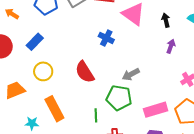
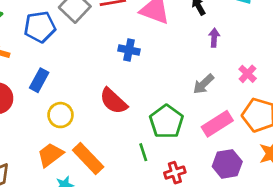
gray arrow: (131, 74) -> (203, 84), moved
orange trapezoid: (15, 90) -> (50, 155), moved
green pentagon: (119, 98) -> (166, 122), turned -30

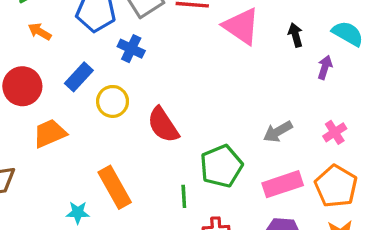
purple arrow: (214, 38) -> (325, 67), moved
blue cross: (129, 50) -> (131, 49), moved
yellow circle: (60, 115) -> (113, 101), moved
orange trapezoid: (50, 155) -> (50, 133), moved

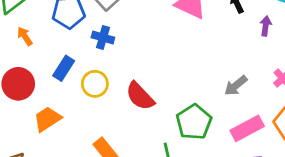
orange arrow: (40, 32) -> (25, 36), turned 36

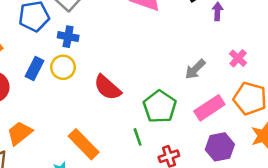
yellow circle: (95, 84) -> (63, 67), moved
orange trapezoid: (47, 119) -> (20, 133), moved

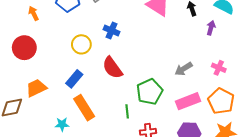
blue cross: (68, 37) -> (112, 31), moved
pink cross: (238, 58) -> (219, 68), turned -32
blue rectangle: (34, 68) -> (74, 79), moved

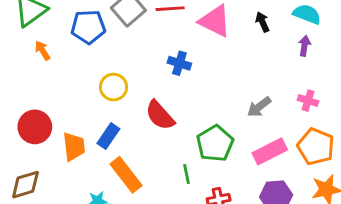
purple arrow: (211, 28) -> (304, 46), moved
blue cross: (112, 31) -> (179, 63), moved
red circle: (24, 48) -> (35, 127), moved
orange trapezoid: (36, 88) -> (74, 147), moved, turned 115

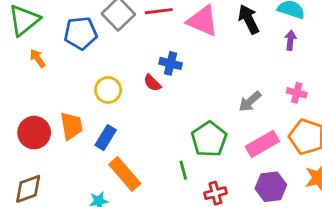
black arrow: (262, 22) -> (249, 19), size x1.5
red semicircle: (160, 115) -> (152, 83), moved, size x0.6
orange trapezoid: (74, 147) -> (71, 126), moved

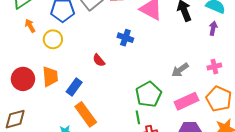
red semicircle: (152, 83) -> (99, 60), moved
yellow circle: (108, 90) -> (53, 39), moved
pink cross: (297, 93) -> (214, 67), turned -32
green line: (183, 170) -> (138, 117), moved

